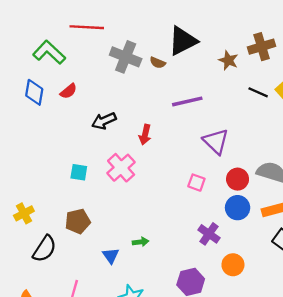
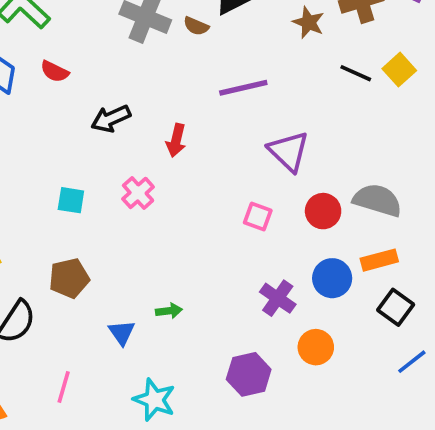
red semicircle: (69, 91) -> (55, 71), turned 66
pink cross: (121, 168) -> (138, 193), size x0.7
blue circle: (238, 208) -> (332, 278), moved

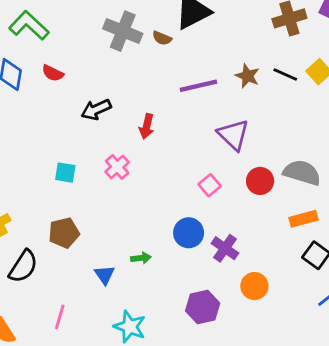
brown star: (309, 22) -> (247, 76), moved
pink square: (258, 217) -> (210, 185), turned 30
blue circle: (332, 278) -> (189, 233), moved

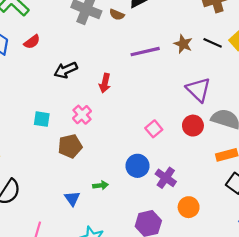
red semicircle: (53, 73) -> (32, 42), turned -63
purple triangle: (233, 135) -> (198, 90), moved
brown pentagon: (64, 233) -> (70, 146), moved

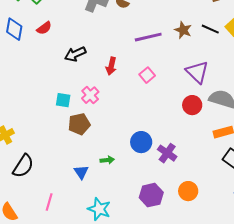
cyan square: (42, 119) -> (63, 100), moved
pink square: (154, 129) -> (147, 75), moved
orange circle: (189, 207) -> (188, 191), moved

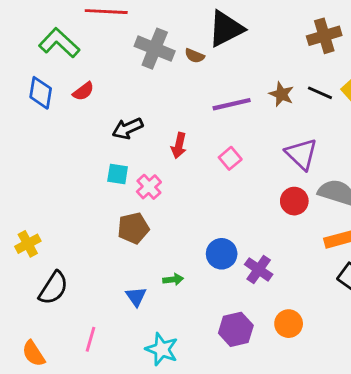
cyan square: (63, 100) -> (118, 174), moved

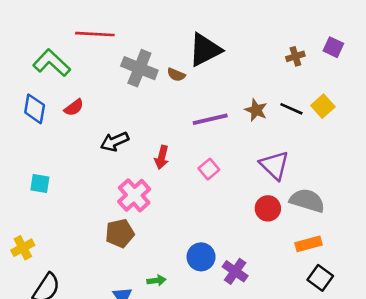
brown cross: (324, 36) -> (295, 56), size x0.6
cyan square: (118, 174) -> (40, 183), moved
pink cross: (149, 187) -> (134, 195), size x1.4

